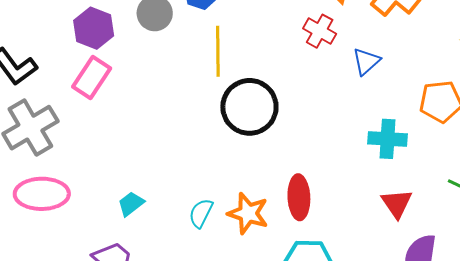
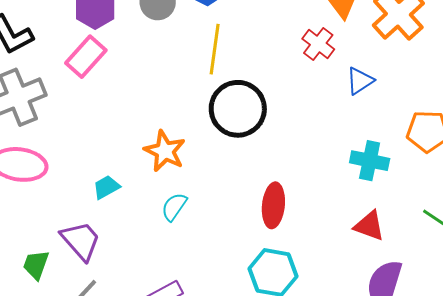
red triangle: (397, 203) -> (369, 226), turned -44
orange star: (248, 213) -> (165, 151), moved

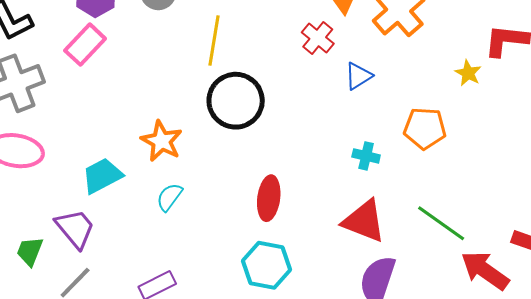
cyan cross: (370, 161) -> (366, 156), size x0.7
cyan trapezoid: (106, 187) -> (102, 176), size x1.5
red triangle: (369, 226) -> (364, 221), size x1.4

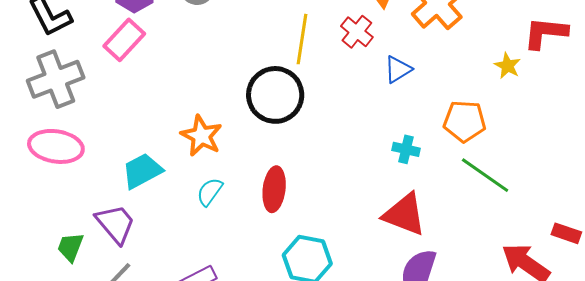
yellow line: (214, 40) -> (302, 39), moved
red ellipse: (269, 198) -> (274, 189), moved
green line: (441, 223) -> (485, 175), moved

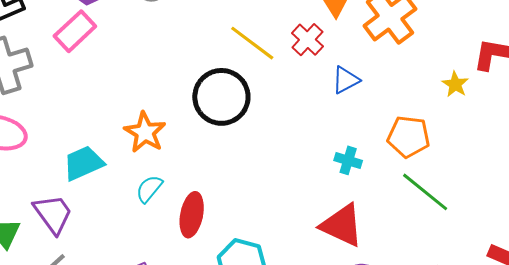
yellow line: (302, 39) -> (252, 43), turned -66
red ellipse: (274, 189) -> (192, 215), moved

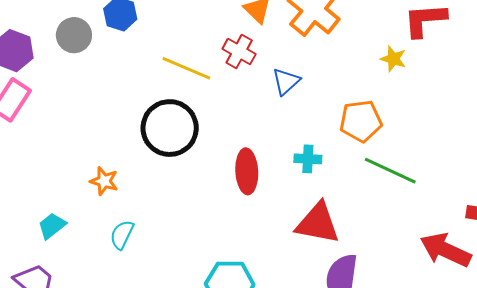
orange star: (145, 132) -> (104, 181), size x0.7
cyan trapezoid: (83, 163) -> (52, 226), size x0.7
red ellipse: (192, 215) -> (247, 171), moved

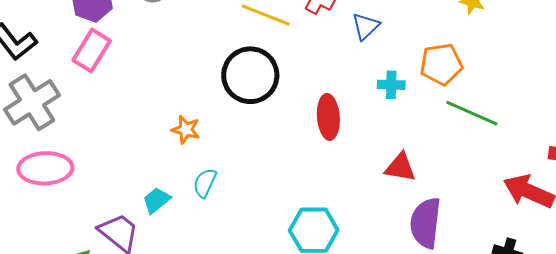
cyan cross: (308, 159) -> (391, 85), moved
red triangle: (318, 223) -> (400, 167), size x0.7
cyan trapezoid: (52, 226) -> (156, 200), moved

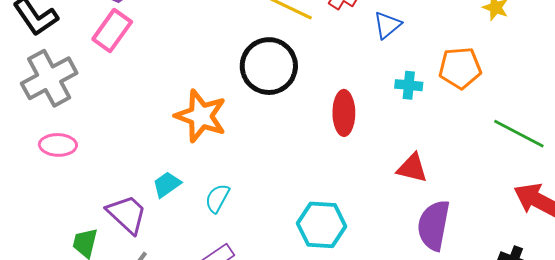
green line: (472, 113) -> (519, 134), moved
orange star: (186, 130) -> (201, 116), size x1.8
pink ellipse: (45, 168) -> (58, 145), size x0.7
cyan semicircle: (205, 183) -> (217, 198), moved

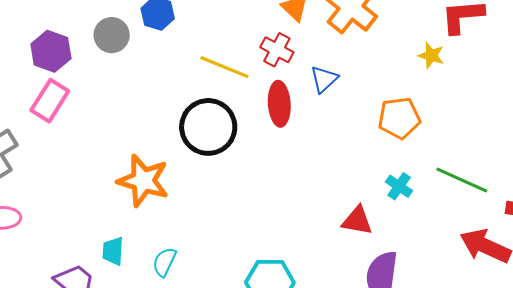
cyan cross: (409, 85) -> (399, 186), moved, turned 32
red ellipse: (344, 113) -> (279, 104), moved
cyan trapezoid: (167, 184) -> (113, 251), turned -48

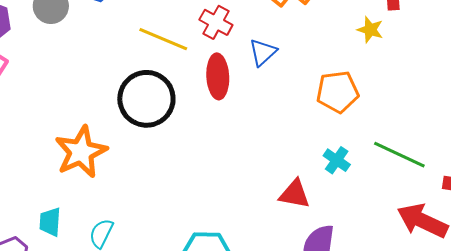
orange star: (143, 181) -> (81, 152), turned 30

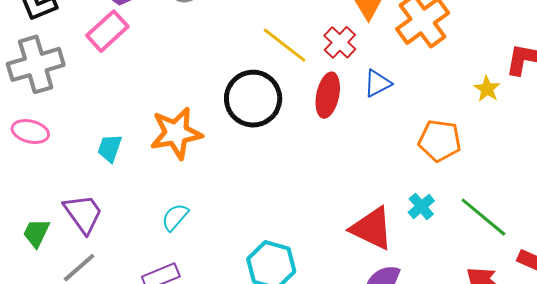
red triangle: (295, 194) -> (372, 228), size x1.4
cyan trapezoid: (50, 222) -> (110, 148), moved

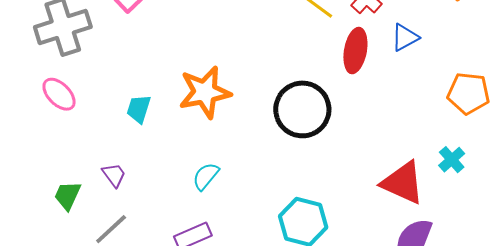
black circle: (253, 99) -> (302, 109), moved
pink ellipse: (30, 132) -> (59, 94), turned 33
purple trapezoid: (83, 214) -> (114, 175), size x0.6

